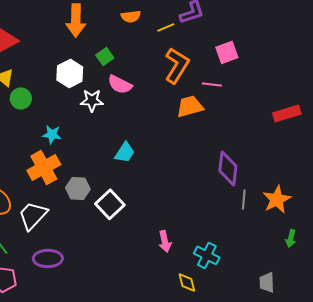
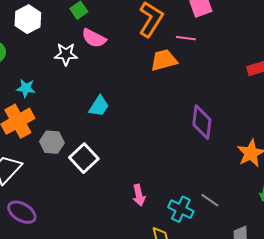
white hexagon: (70, 73) -> (28, 19), moved
gray line: (244, 199) -> (210, 200), moved, turned -60
purple ellipse: (48, 258) -> (22, 212), turned 32

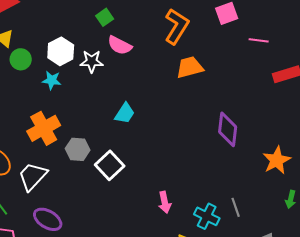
white hexagon: (28, 19) -> (61, 51), moved
pink line: (186, 38) -> (259, 40), moved
cyan star: (26, 88) -> (52, 80), moved
gray line: (210, 200) -> (236, 207), turned 36

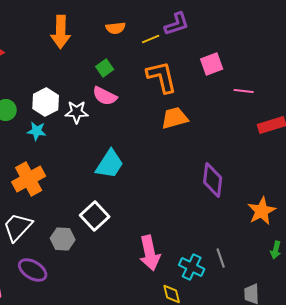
green square: (105, 17) -> (105, 68), moved
orange L-shape: (177, 26) -> (162, 77), turned -45
cyan trapezoid: (125, 113) -> (110, 164), size x1.4
gray hexagon: (78, 149) -> (63, 239), moved
pink arrow: (165, 202) -> (150, 253), size x1.6

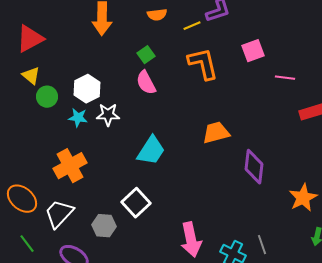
pink semicircle: (105, 96) -> (146, 83), turned 35
white star: (77, 112) -> (108, 115), moved
orange trapezoid: (175, 118) -> (216, 133), moved

